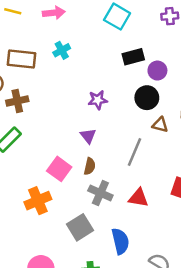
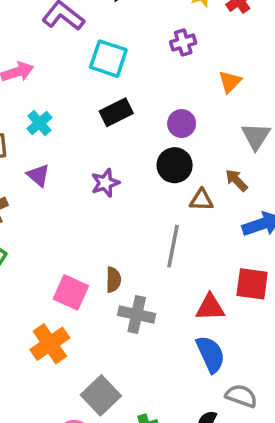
black rectangle: (133, 57) -> (116, 112), moved
purple triangle: (88, 136) -> (38, 175), moved
red triangle: (138, 198) -> (210, 307), moved
gray square: (80, 227) -> (101, 395), moved
blue semicircle: (120, 241) -> (210, 354), moved

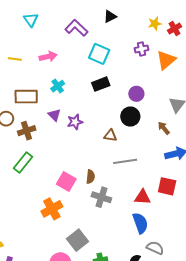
orange triangle: (230, 82) -> (166, 60), moved, size x1.5
purple star: (105, 183) -> (75, 122), moved
brown triangle: (201, 200) -> (110, 136), moved
gray line: (173, 246) -> (125, 161), turned 65

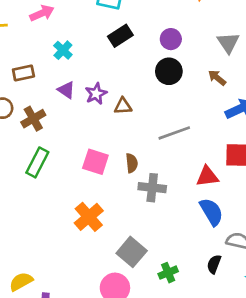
brown rectangle: (26, 97) -> (23, 73), size x0.7
brown triangle: (110, 136) -> (123, 106), moved
pink square: (66, 182) -> (95, 162), moved

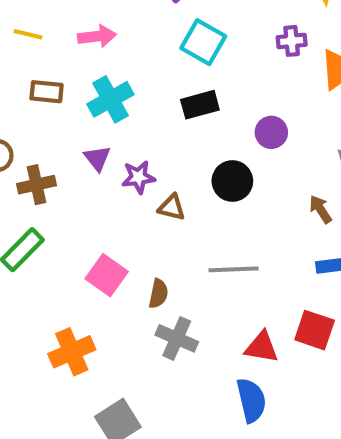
cyan cross: (63, 50) -> (110, 99), size x1.5
black circle: (169, 71) -> (232, 181), moved
brown rectangle: (23, 73) -> (47, 92), moved

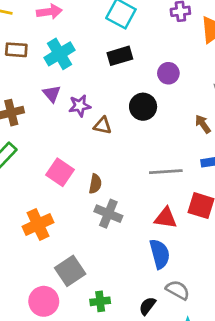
gray line: (234, 269) -> (166, 172), moved

